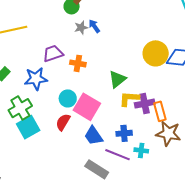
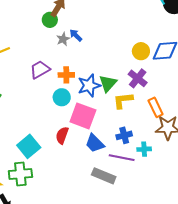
yellow circle: (156, 53) -> (141, 51), size x0.7
blue star: (36, 79) -> (89, 86), moved
cyan circle: (68, 98) -> (62, 97), moved
purple cross: (145, 104) -> (138, 78), moved, turned -30
green cross: (20, 108) -> (20, 174), moved, turned 35

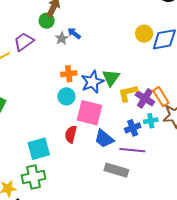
yellow circle: (141, 51) -> (144, 34), moved
purple trapezoid: (40, 70) -> (24, 42), moved
purple cross: (138, 78) -> (145, 98), moved
cyan square: (29, 146) -> (39, 149), turned 30
cyan cross: (144, 149) -> (151, 121), moved

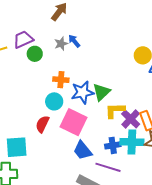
green circle: (47, 21) -> (35, 54), moved
cyan cross: (151, 121) -> (132, 142), size x1.6
red semicircle: (71, 134) -> (42, 124), moved

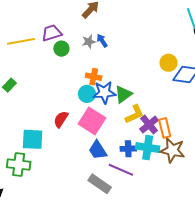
orange cross: (61, 80) -> (94, 77), moved
cyan circle: (54, 101) -> (87, 94), moved
yellow L-shape: (115, 110) -> (134, 114), turned 150

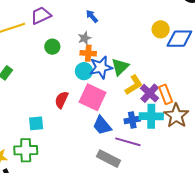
gray star: (89, 42) -> (84, 38), moved
green circle: (61, 49) -> (52, 47), moved
cyan square: (33, 139) -> (36, 123), size x0.7
brown star: (172, 150) -> (176, 116), turned 30

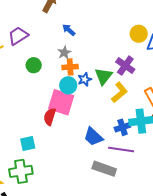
blue star: (101, 67) -> (85, 79), size x0.6
purple cross: (150, 93) -> (125, 66), moved
pink square: (93, 97) -> (61, 102), moved

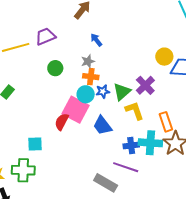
yellow L-shape: (119, 92) -> (135, 111), turned -80
blue trapezoid: (93, 137) -> (102, 125), moved

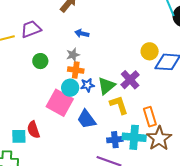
blue arrow: (96, 40) -> (82, 33), turned -40
red semicircle: (62, 122) -> (33, 130), moved, turned -48

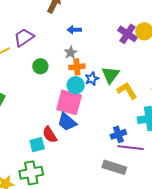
purple cross: (130, 80) -> (128, 34), moved
blue trapezoid: (87, 119) -> (67, 122), moved
blue cross: (115, 140) -> (118, 134), moved

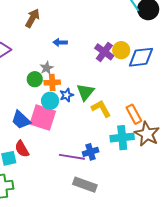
blue arrow: (74, 30) -> (60, 42), moved
green circle: (40, 66) -> (35, 79), moved
blue trapezoid: (67, 122) -> (21, 120), moved
purple line: (131, 148) -> (72, 157), moved

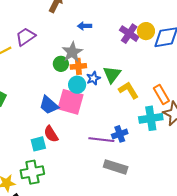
gray star: (47, 68) -> (72, 52), size x1.5

